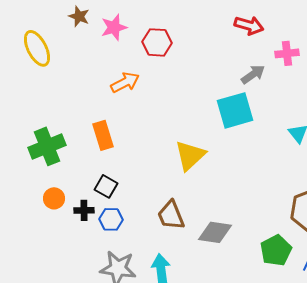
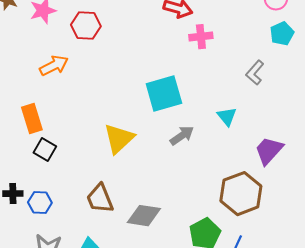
pink cross: (287, 53) -> (201, 37), moved
gray arrow: (253, 74) -> (182, 136), moved
black square: (106, 186) -> (45, 150), moved

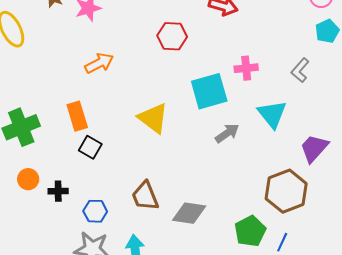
red hexagon: (86, 26) -> (172, 36), moved
pink cross: (201, 37) -> (246, 68), moved
cyan triangle: (227, 117) -> (272, 114), size x1.5
yellow triangle: (119, 139) -> (153, 118), moved, turned -40
blue hexagon: (40, 203) -> (95, 211), moved

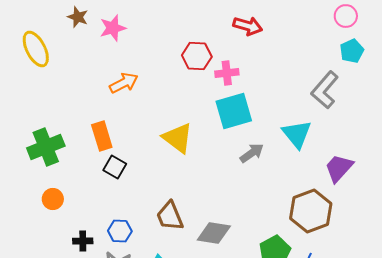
pink cross: (246, 68) -> (227, 73), moved
gray L-shape: (300, 70) -> (325, 90), size x1.5
black cross: (58, 191) -> (83, 241), moved

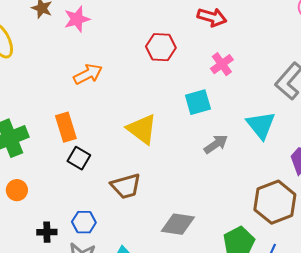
pink cross: (227, 73) -> (222, 64), moved, turned -30
cyan square: (234, 111) -> (198, 102), size x0.7
brown trapezoid: (170, 216) -> (126, 186), moved, turned -84

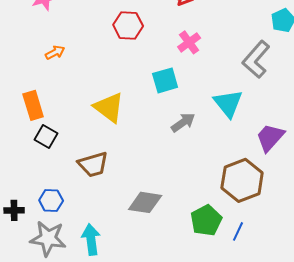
orange arrow: (88, 74) -> (55, 52), size x0.7

